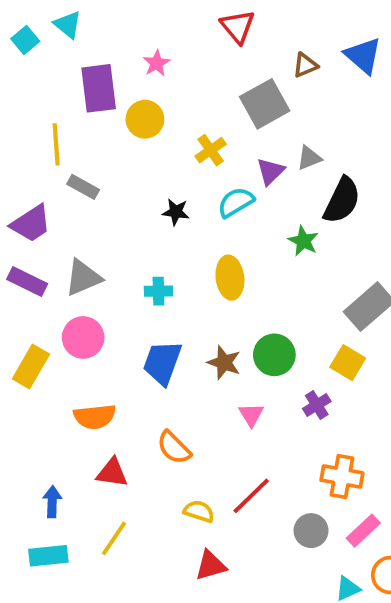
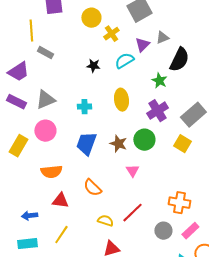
yellow circle: (145, 119) -> (91, 18), moved
purple cross: (317, 405) -> (157, 111), moved, size x1.5
blue arrow: (52, 502) -> (29, 216), turned -98

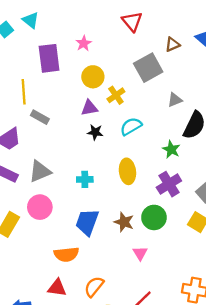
purple triangle: (142, 45) -> (89, 108), moved, turned 35
orange semicircle: (51, 172) -> (66, 254), moved
orange semicircle: (92, 188) -> (94, 287), moved, turned 84

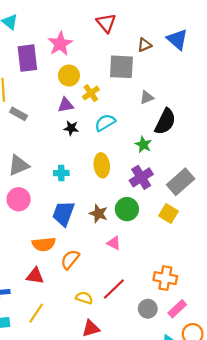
pink star: (84, 43) -> (60, 44), size x1.6
gray square: (148, 68) -> (121, 67), turned 32
pink triangle: (140, 253) -> (114, 243), turned -32
orange semicircle: (94, 287) -> (70, 259), moved

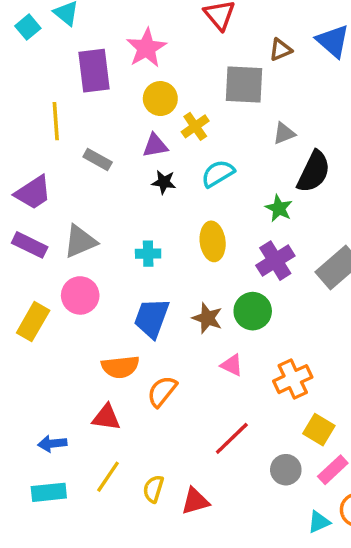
gray rectangle: (19, 114) -> (98, 160), moved
yellow square: (169, 213) -> (319, 430), moved
orange cross: (165, 278) -> (293, 379), moved, turned -35
yellow semicircle: (84, 298) -> (153, 489), moved, turned -91

